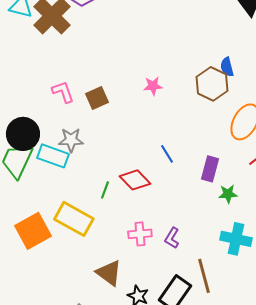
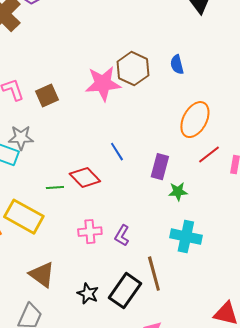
brown hexagon: (212, 84) -> (133, 69), moved
pink star: (153, 86) -> (103, 84), size x1.8
green line: (105, 190) -> (55, 188), turned 66
brown triangle: (109, 273) -> (42, 275), moved

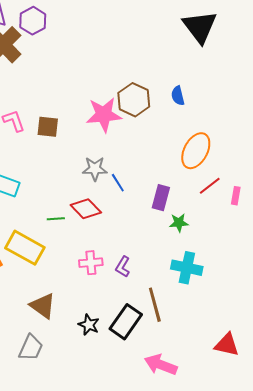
brown square: (47, 96) -> (48, 127), turned 30
gray star: (21, 138) -> (95, 169), moved

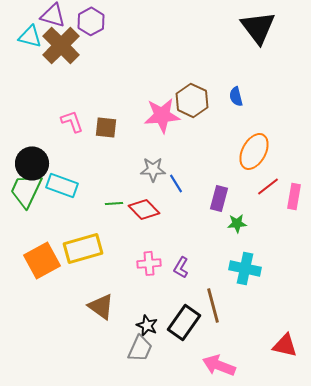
pink rectangle: (236, 196) -> (294, 196), size x1.4
green line: (56, 219) -> (114, 203), moved
yellow rectangle: (25, 248) -> (83, 248), turned -45
gray trapezoid: (31, 348) -> (140, 348), moved

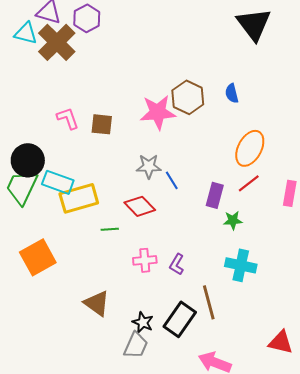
red line: (268, 186) -> (249, 183), moved
green line: (114, 203) -> (110, 229), moved
yellow rectangle: (83, 248) -> (79, 198), moved

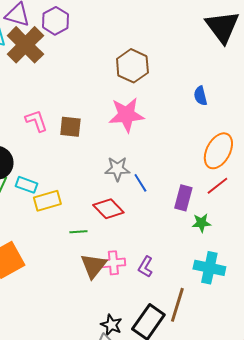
brown hexagon: (188, 97) -> (132, 66), moved
cyan rectangle: (58, 182) -> (26, 185), size x0.7
yellow rectangle: (79, 198) -> (47, 201), size x0.7
brown line: (209, 302) -> (177, 305), turned 32
brown triangle: (97, 303) -> (93, 266), moved, turned 32

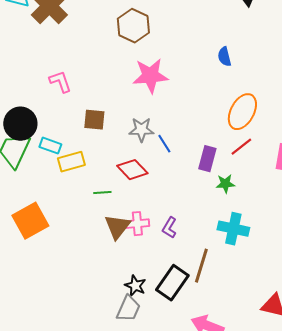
brown hexagon: (132, 66) -> (133, 26), moved
brown square: (70, 127) -> (94, 120), moved

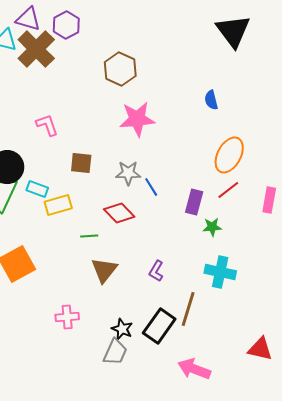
pink cross: (137, 224) -> (67, 317), moved

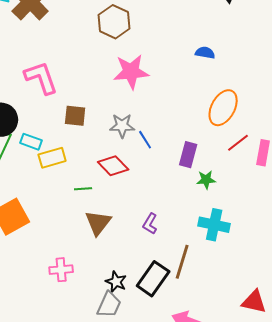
blue semicircle: (211, 100) -> (205, 53), turned 114
pink L-shape: (47, 125) -> (41, 78), size x1.5
red line: (228, 190) -> (238, 143), moved

